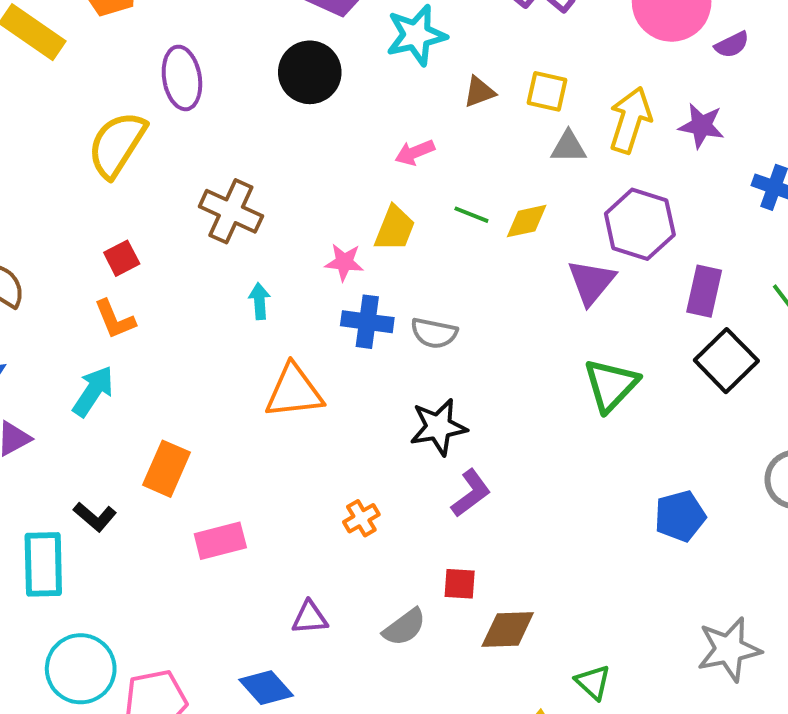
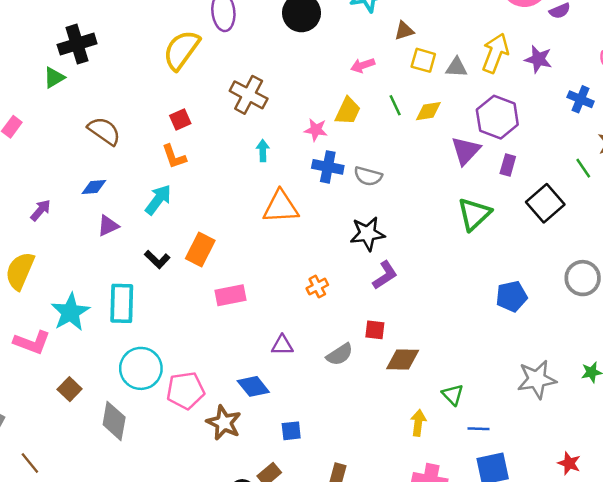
yellow square: (547, 91) -> (423, 60), moved
green line: (471, 215) -> (395, 105), turned 40
purple rectangle: (704, 291) -> (508, 165), moved, size x0.7
black L-shape: (95, 517) -> (157, 259), moved

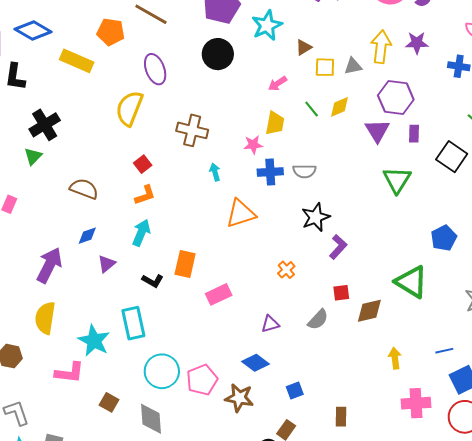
orange L-shape: (174, 157) -> (145, 195), turned -75
purple arrow: (41, 210) -> (49, 265), size x1.8
green triangle: (453, 395) -> (411, 282), moved, size x1.8

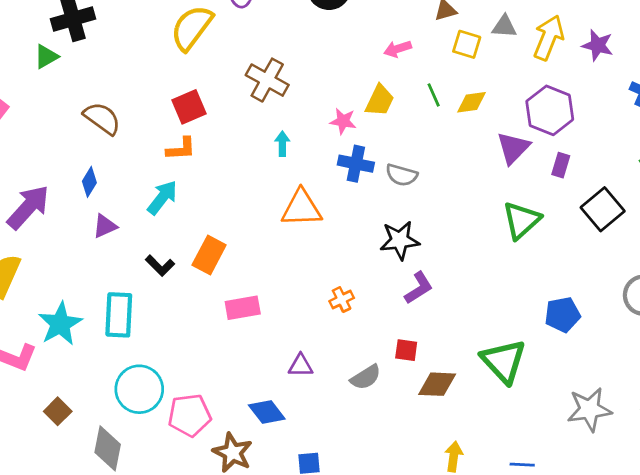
gray triangle: (353, 66) -> (504, 26), moved
red square: (143, 164) -> (189, 107), size x1.4
blue diamond: (87, 236) -> (89, 182), turned -55

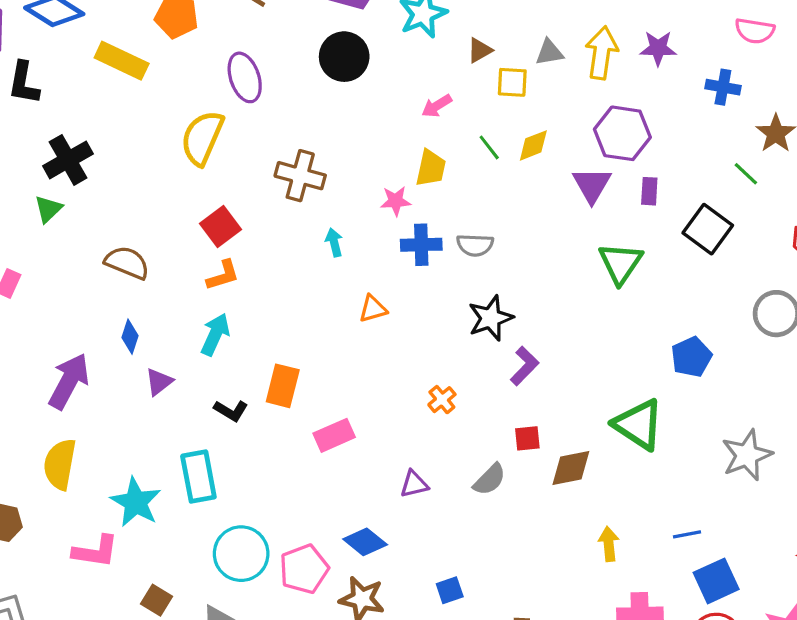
orange triangle: (301, 208) -> (373, 309), size x0.6
blue diamond: (267, 412) -> (365, 542), moved

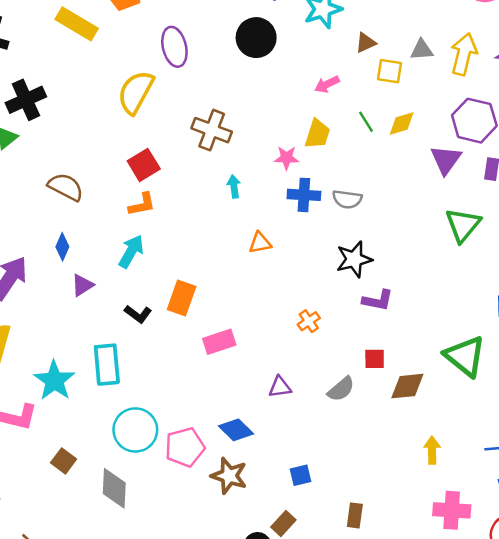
purple L-shape: (525, 366) -> (378, 300), turned 52

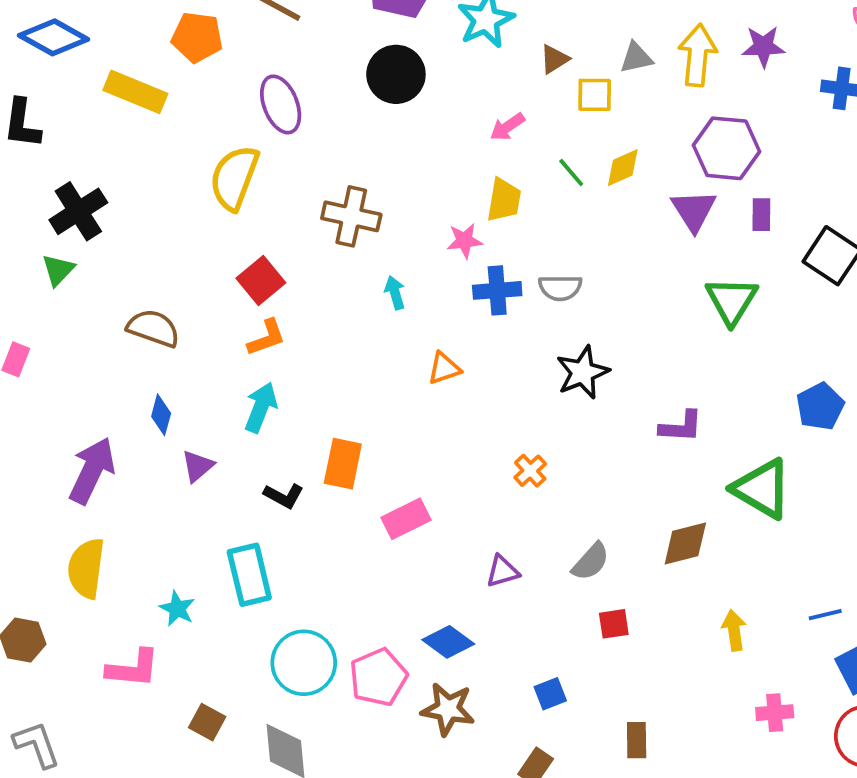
purple L-shape: (378, 300) -> (681, 427), moved
red square: (375, 359) -> (614, 624), moved
cyan star: (54, 381) -> (177, 609), size x0.6
pink cross: (452, 510) -> (775, 713), size x0.7

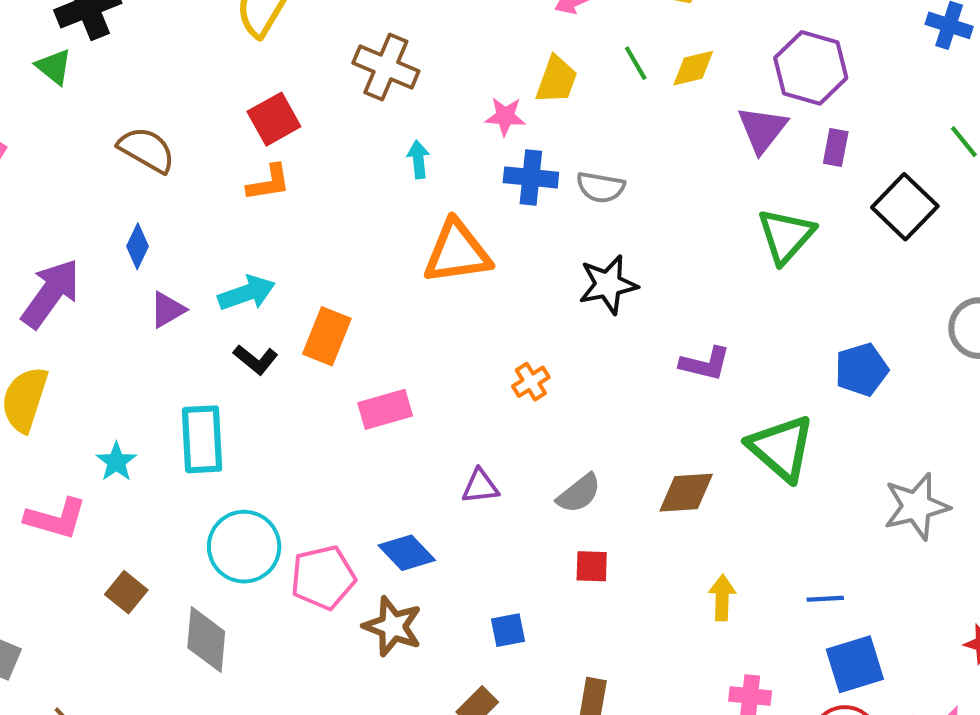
green triangle: (58, 270) -> (54, 67), turned -45
orange triangle: (444, 368) -> (457, 252), size x1.8
cyan arrow: (261, 407) -> (247, 293), moved, turned 39

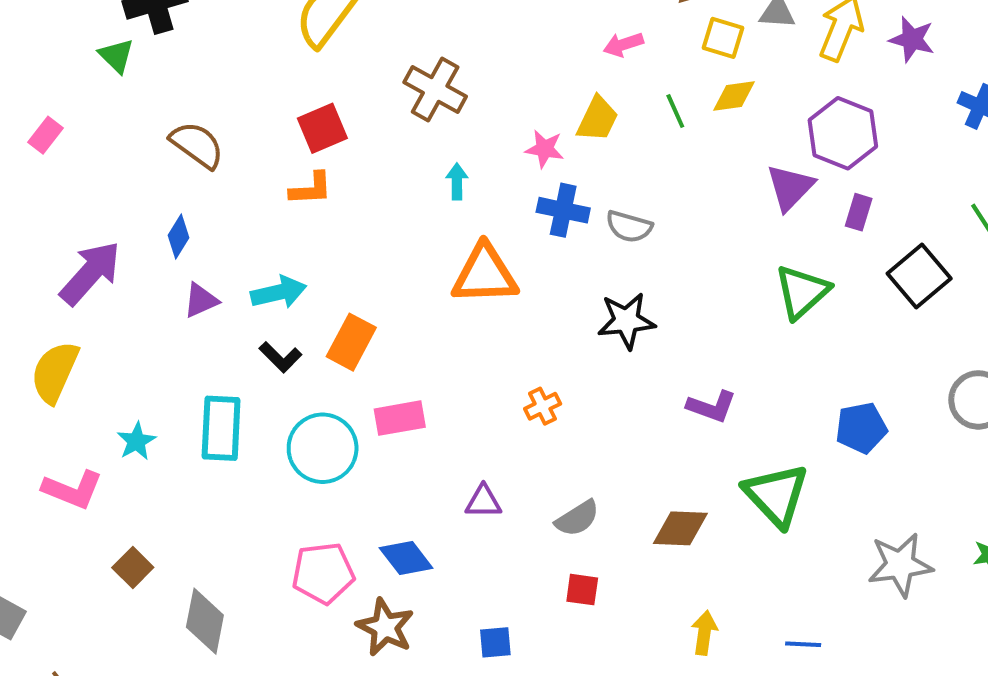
yellow diamond: (693, 68) -> (734, 96), moved
cyan circle: (244, 547) -> (323, 448), moved

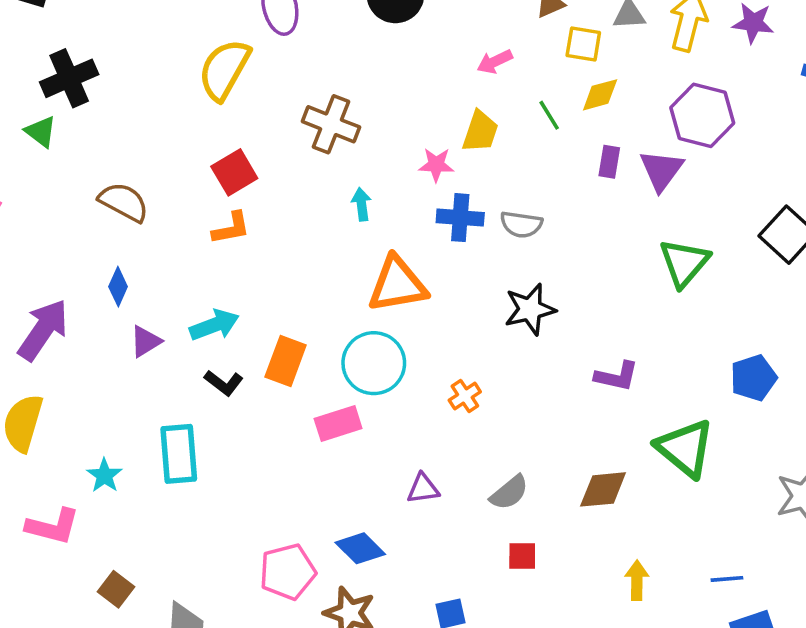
purple rectangle: (859, 212) -> (609, 162), moved
cyan circle: (323, 448) -> (374, 363), moved

